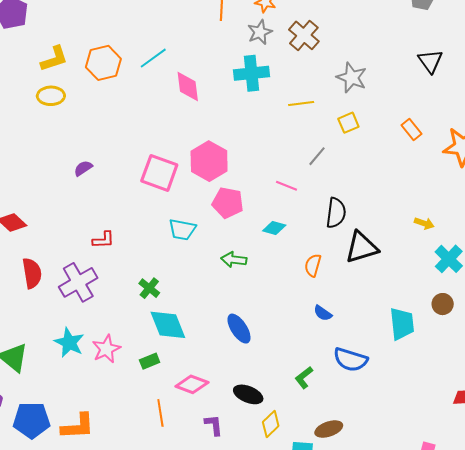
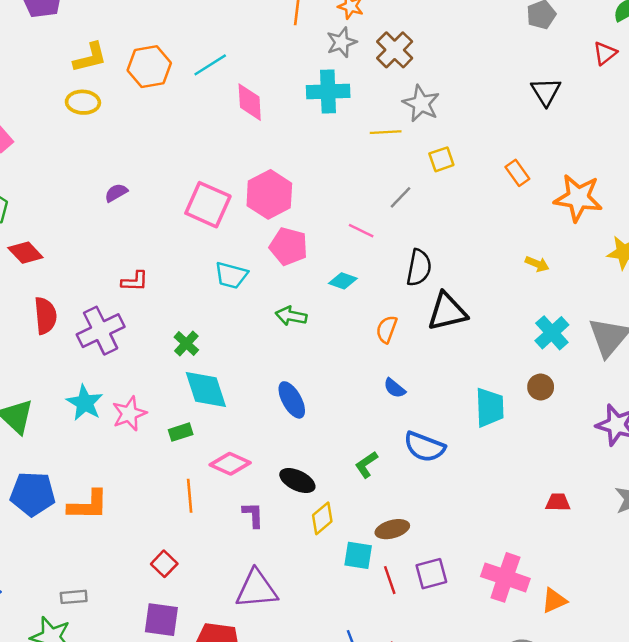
gray star: (352, 78) -> (421, 104), moved
yellow arrow: (424, 223) -> (537, 264), moved

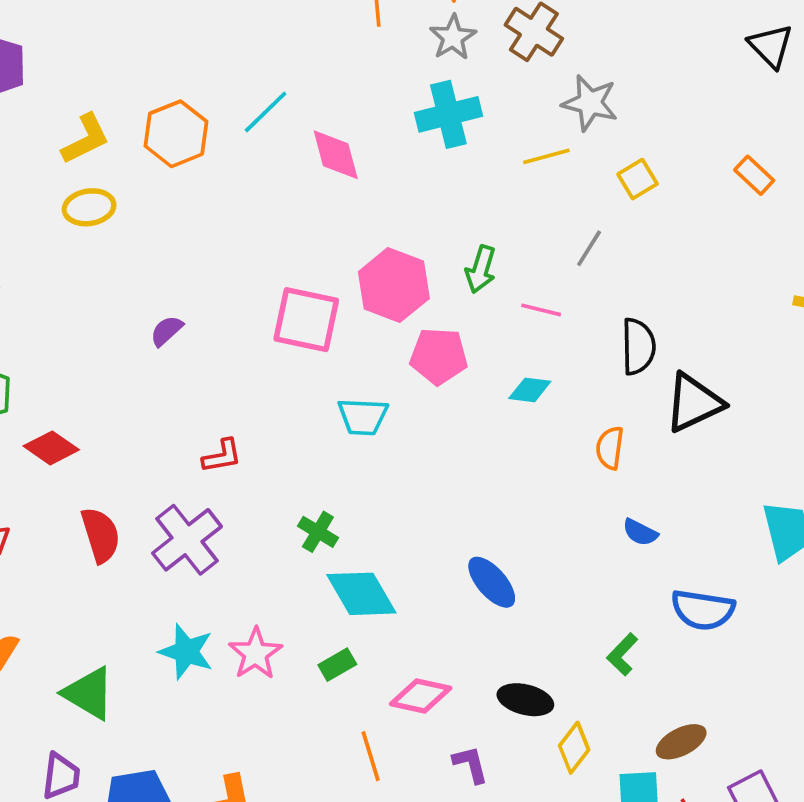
green arrow: (291, 316) -> (481, 269), moved, turned -72

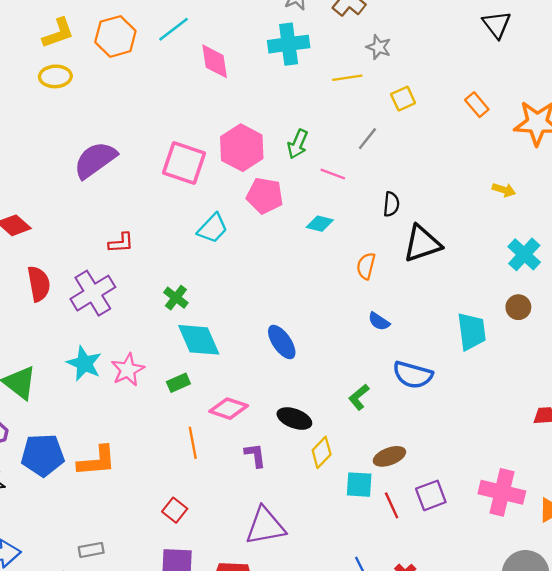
gray star: (590, 103) -> (379, 47), size x0.7
purple semicircle: (167, 331) -> (95, 160), size x2.0
black semicircle: (638, 346) -> (391, 204), size x0.7
cyan trapezoid: (363, 417) -> (213, 228), turned -56

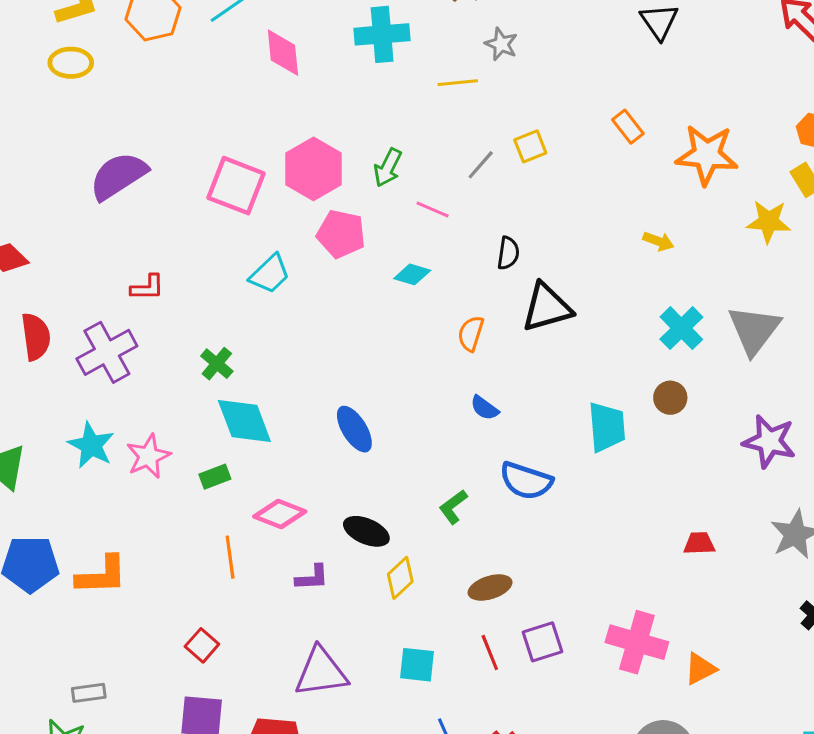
yellow square: (403, 99) -> (530, 146), moved
purple L-shape: (255, 455) -> (312, 578), turned 92
cyan square: (359, 485) -> (417, 665), moved

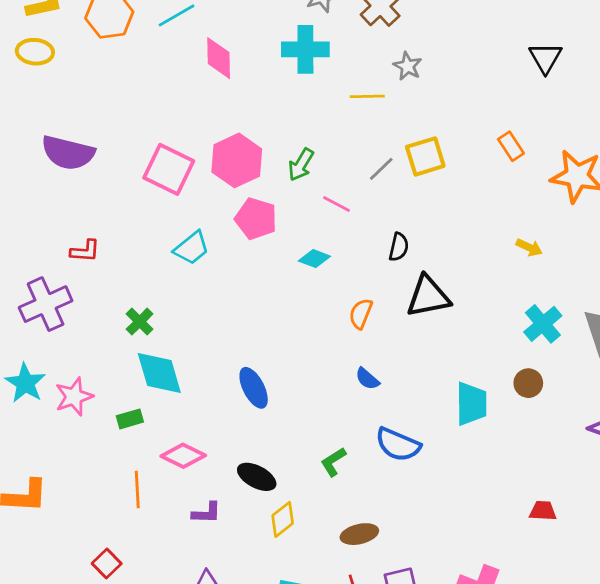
yellow square: (530, 146) -> (425, 156), size x1.4
purple semicircle: (118, 176) -> (68, 153), turned -138

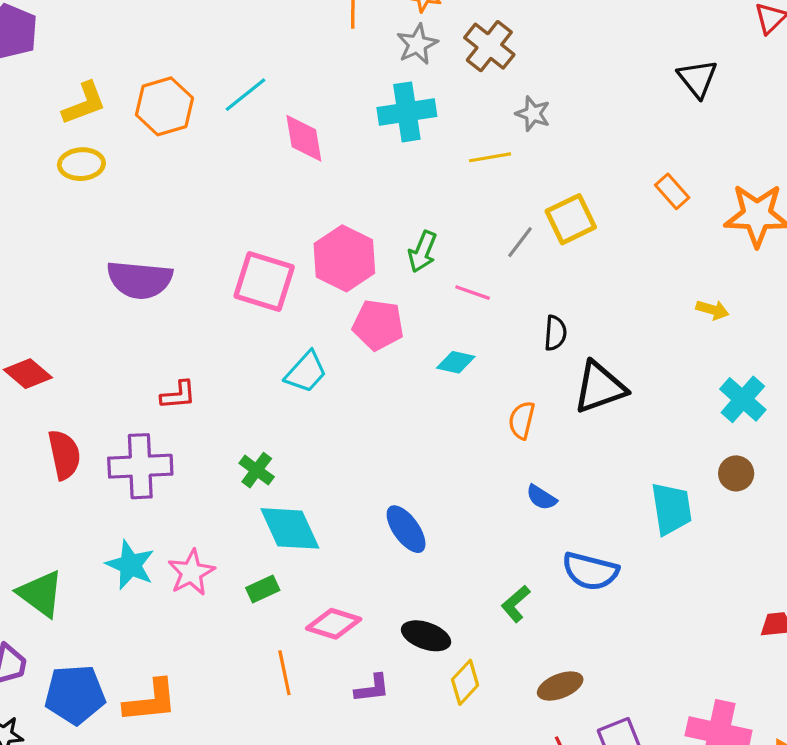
purple cross: (46, 304) -> (140, 466), turned 30

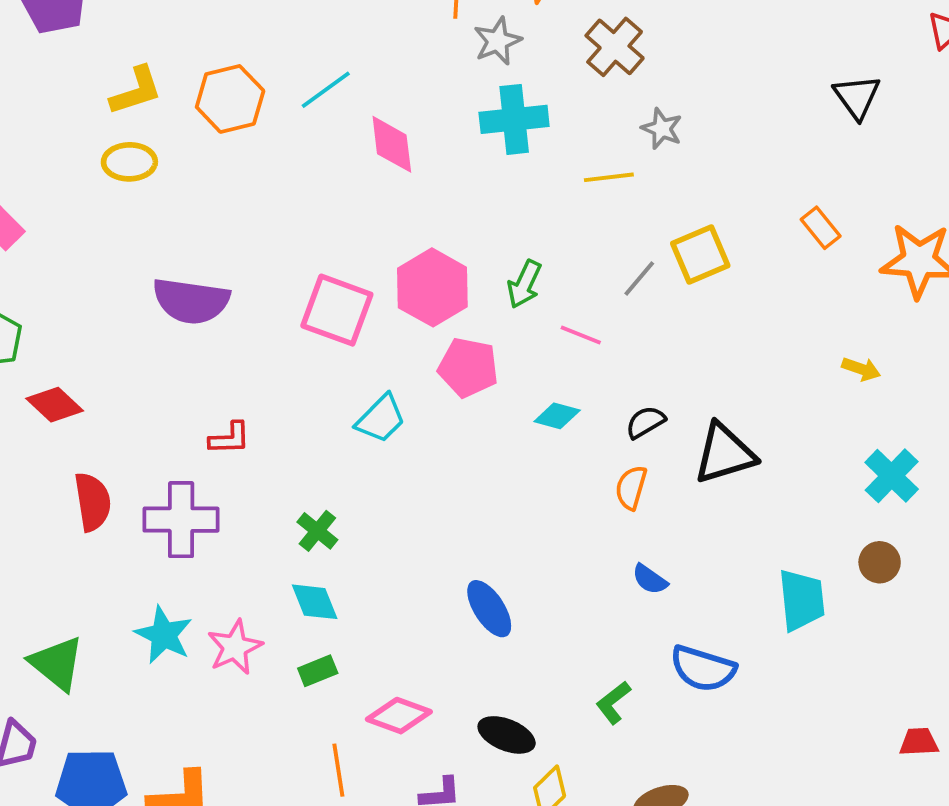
gray star: (417, 44) -> (498, 41), moved
black semicircle: (555, 333) -> (645, 422), moved, turned -128
cyan diamond: (290, 528) -> (315, 602), moved, size x0.7

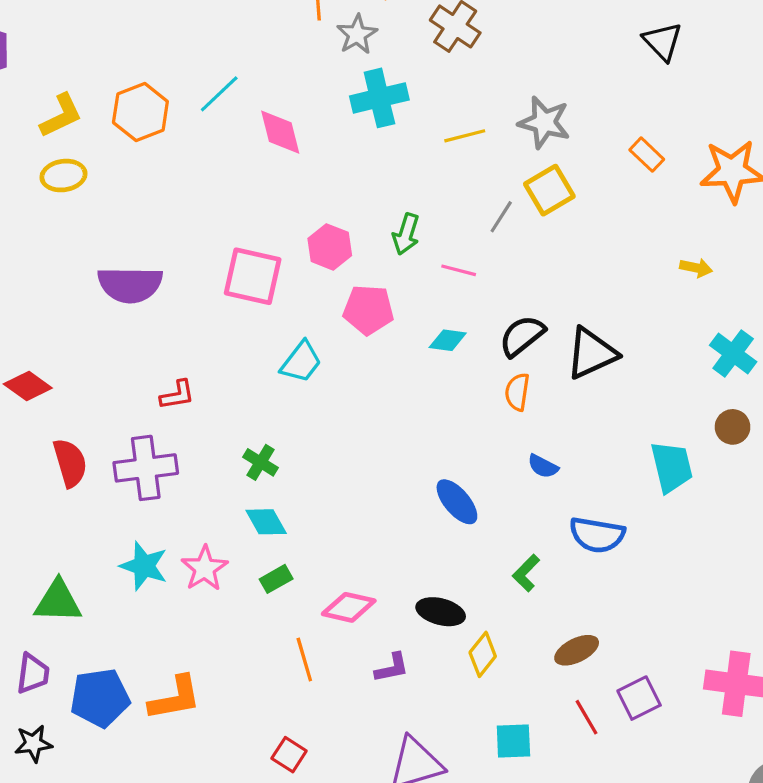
gray star: (662, 129) -> (544, 122), moved, size x1.5
pink hexagon: (432, 287) -> (330, 247), size x0.7
black semicircle: (645, 422) -> (522, 336), size x1.4
blue ellipse: (489, 609) -> (457, 502), moved
green triangle: (57, 663) -> (58, 601), turned -30

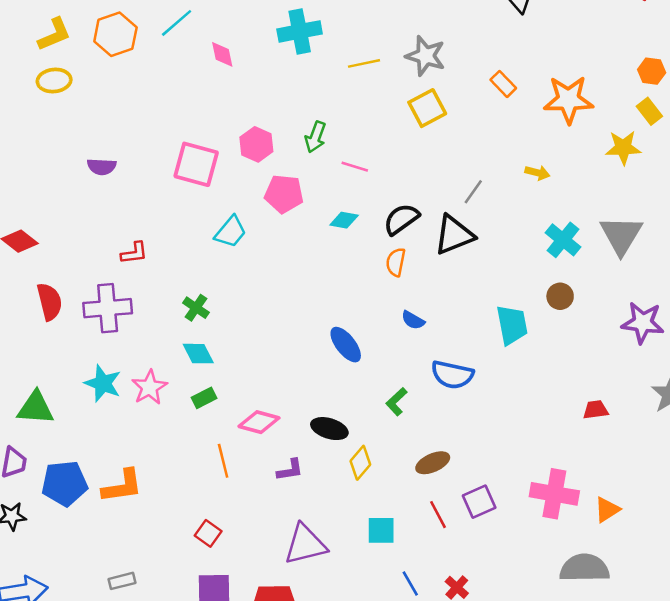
pink diamond: (280, 132) -> (222, 54), size x0.7
gray line: (501, 217) -> (473, 192), moved
purple semicircle: (130, 285) -> (102, 167), size x0.6

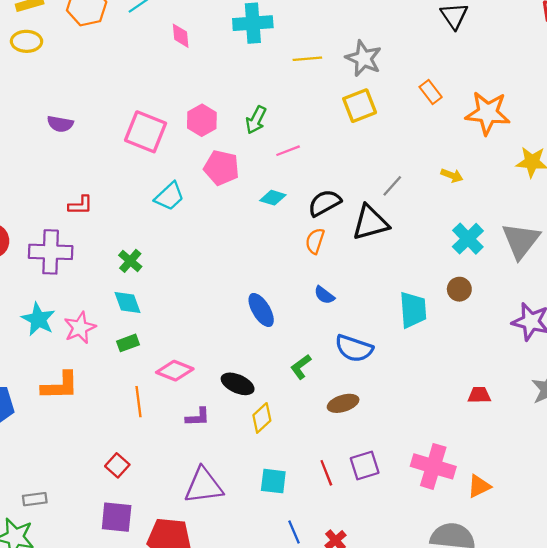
pink line: (355, 167) -> (288, 151), turned -45
brown ellipse: (433, 463) -> (343, 403), moved
orange L-shape: (122, 486) -> (60, 386), moved

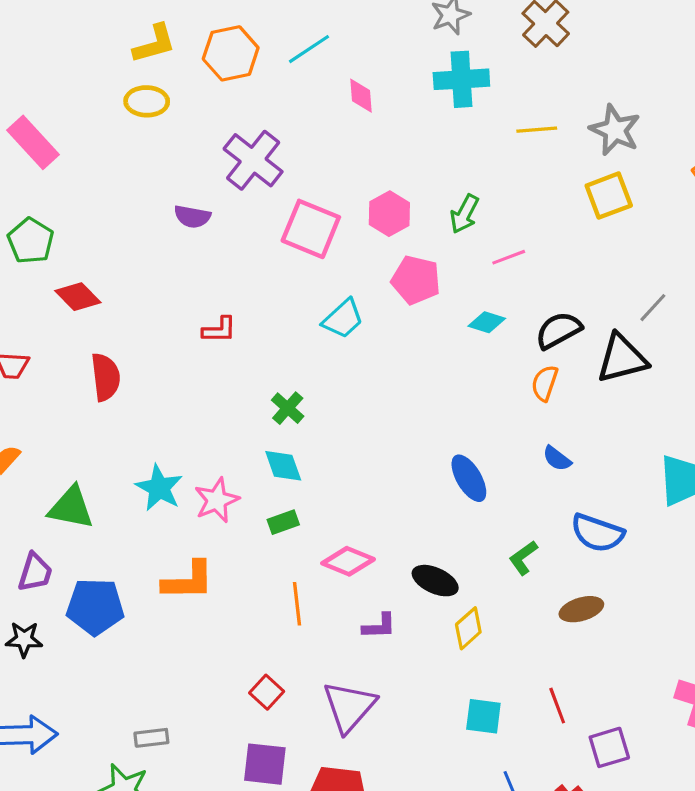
purple cross: (51, 252) -> (253, 160), moved, turned 36
purple square: (365, 465) -> (609, 747), moved
purple triangle: (204, 486) -> (349, 707), moved, turned -42

